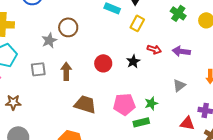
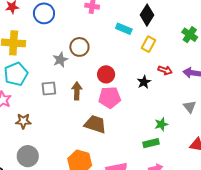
red circle: (103, 63) -> (106, 74), moved
gray triangle: (179, 85) -> (190, 107), turned -32
pink pentagon: (124, 104) -> (110, 97), moved

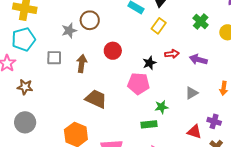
red arrow: (165, 70) -> (172, 54), turned -32
pink pentagon: (110, 97) -> (138, 84), moved
gray triangle: (190, 107) -> (192, 93), turned 32

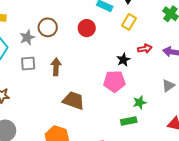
brown circle: (90, 20) -> (48, 27), moved
gray star: (69, 31) -> (27, 37), moved
red circle: (113, 51) -> (87, 28), moved

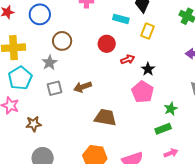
brown circle: (48, 27) -> (62, 41), moved
red arrow: (145, 49) -> (128, 59), moved
brown arrow: (56, 67) -> (83, 87), turned -102
pink pentagon: (114, 81) -> (143, 92), turned -30

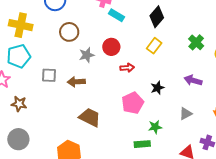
cyan rectangle: (121, 19) -> (116, 15), moved
gray star: (50, 63) -> (87, 55), moved
black star: (148, 69) -> (157, 88), moved

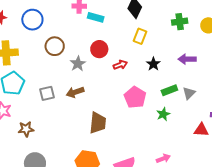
green cross: (196, 42) -> (180, 22), turned -35
black star: (157, 88) -> (153, 64), moved
brown trapezoid: (90, 117) -> (98, 123), turned 85
green rectangle: (142, 144) -> (169, 90), moved

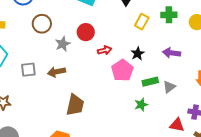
yellow rectangle: (140, 36) -> (142, 22), moved
pink pentagon: (135, 97) -> (122, 70), moved

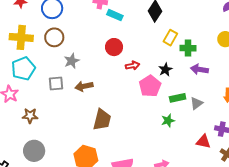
green cross: (169, 15) -> (188, 48), moved
brown circle: (42, 24) -> (54, 37), moved
gray star: (63, 44) -> (72, 61), moved

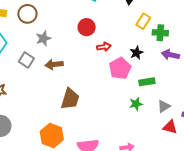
gray square: (56, 83) -> (26, 60), turned 35
gray triangle: (196, 103) -> (164, 106), moved

